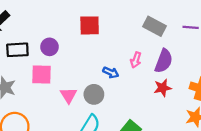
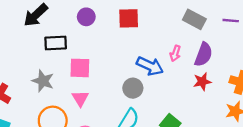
purple circle: (50, 47) -> (86, 17), moved
blue arrow: (111, 72) -> (150, 66), size x1.6
pink triangle: (69, 95) -> (80, 98), moved

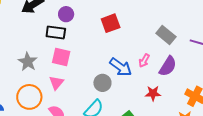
purple circle: (86, 17) -> (66, 14), moved
red square: (129, 18) -> (111, 23), turned -30
black rectangle: (56, 43) -> (56, 33), moved
red star: (202, 82) -> (153, 93), moved

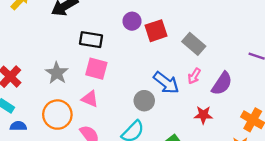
purple circle: (66, 14) -> (132, 21), moved
gray rectangle: (166, 35) -> (194, 44), moved
pink triangle: (56, 83) -> (90, 99), turned -49

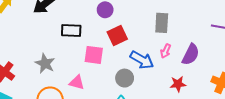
red square: (156, 31) -> (117, 36), moved
gray rectangle: (194, 44) -> (162, 23), turned 60
pink square: (96, 69) -> (94, 55), moved

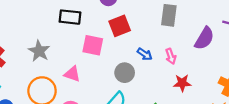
pink arrow: (166, 51) -> (171, 56), moved, turned -48
purple semicircle: (191, 54) -> (204, 38), moved
blue arrow: (142, 60) -> (145, 54), size x0.6

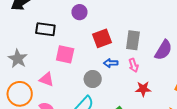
gray rectangle: (169, 15) -> (133, 40), moved
red square: (120, 26) -> (102, 38), moved
blue arrow: (145, 54) -> (111, 63), turned 144

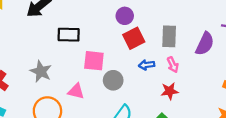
purple circle: (79, 12) -> (125, 16), moved
gray circle: (93, 79) -> (113, 80), moved
red star: (143, 89) -> (170, 91), moved

